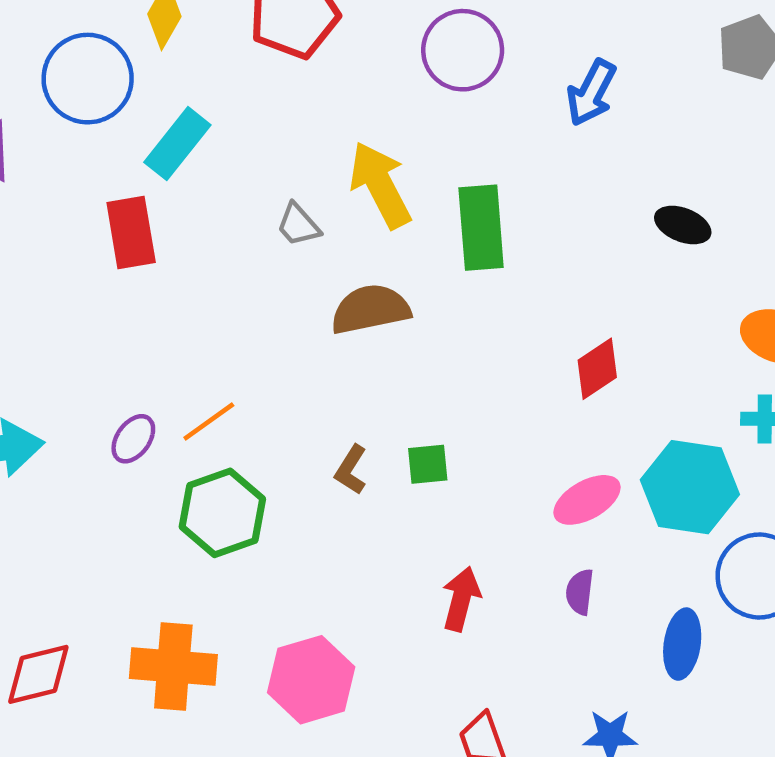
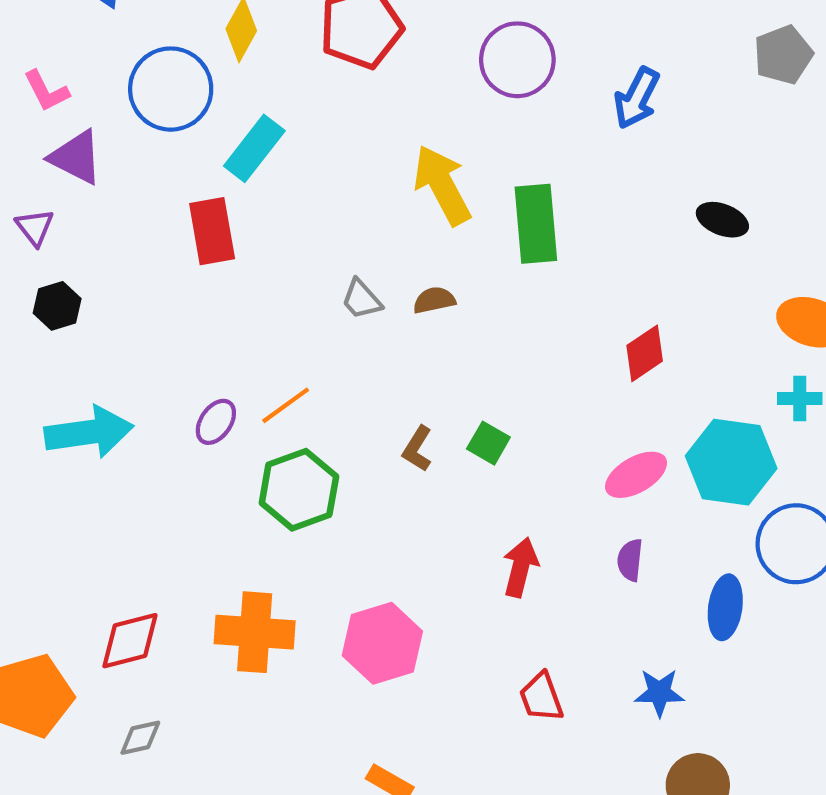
gray trapezoid: (298, 225) -> (361, 299), moved
brown semicircle: (370, 309) -> (434, 300), size x0.6
green square: (428, 464) -> (488, 443), turned 36

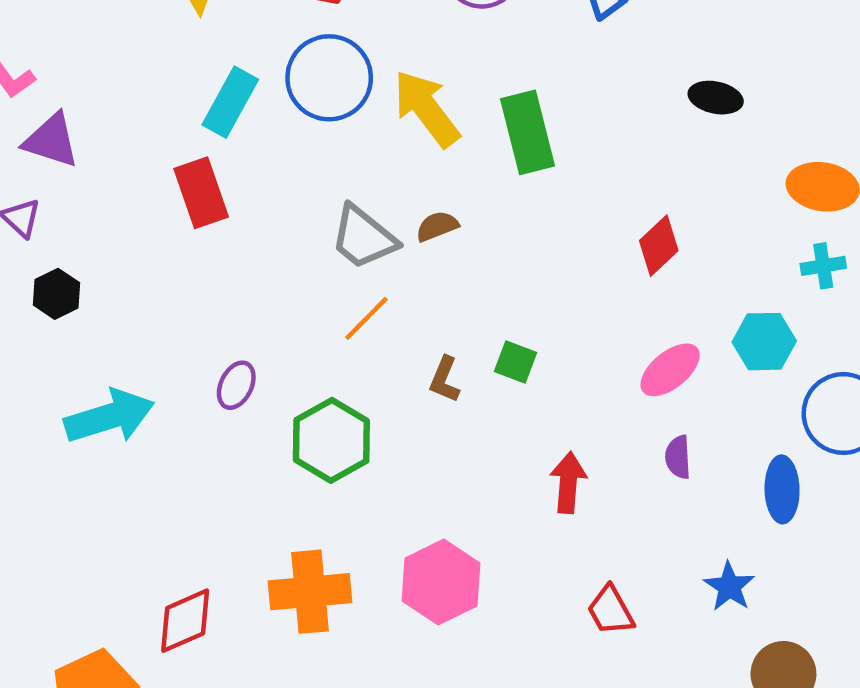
blue circle: (171, 89) -> (329, 78), moved
gray trapezoid: (361, 299) -> (363, 237), size x1.6
orange line: (286, 405) -> (366, 318), moved
cyan hexagon: (731, 462) -> (764, 342), size x0.7
blue star: (659, 693) -> (729, 587), turned -30

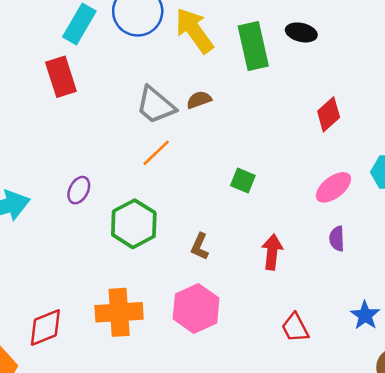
black ellipse: (716, 98) -> (301, 32), moved
brown L-shape: (445, 379) -> (200, 246), moved

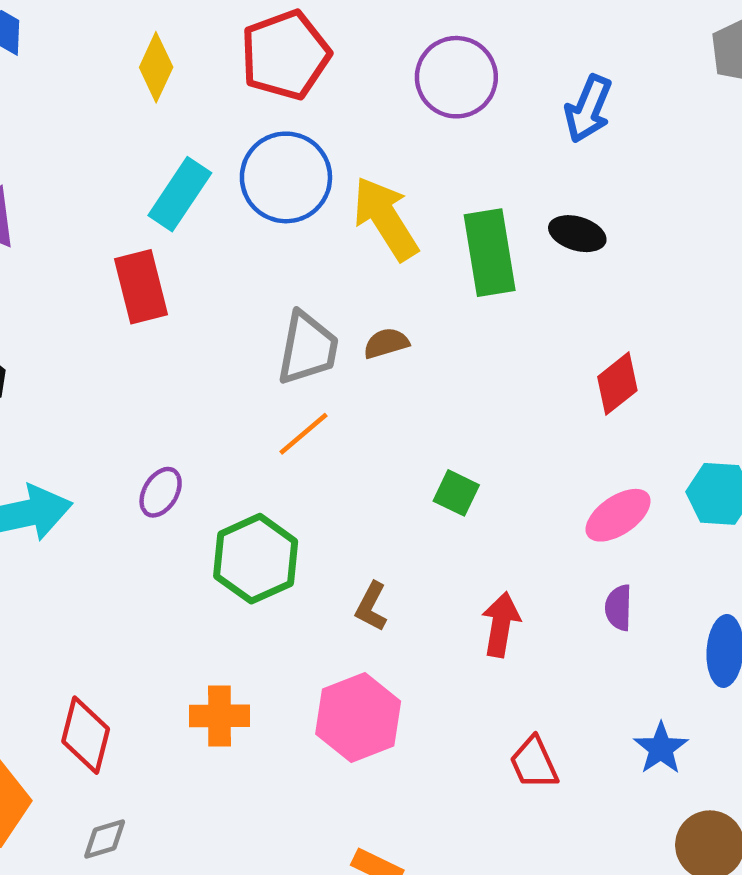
gray trapezoid: (156, 105) -> (308, 348), turned -123
orange cross: (119, 312) -> (219, 716), size x0.7
red diamond: (45, 327) -> (86, 735), turned -57

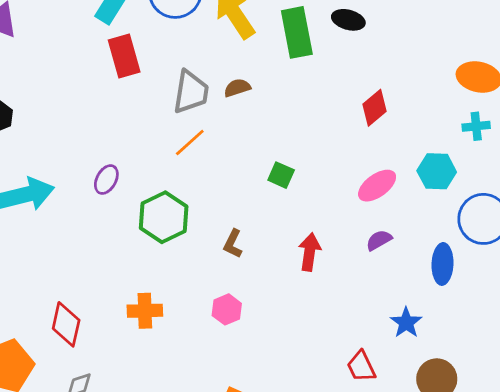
red rectangle: (141, 287) -> (124, 56), moved
purple semicircle: (619, 608) -> (379, 240), turned 60
pink hexagon: (358, 718) -> (227, 309), size x0.6
red trapezoid: (534, 763) -> (361, 366), moved

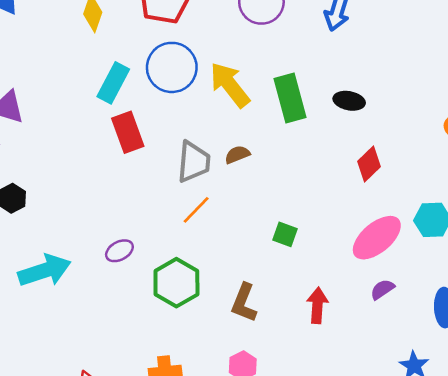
black ellipse: (348, 20) -> (349, 101), moved
purple ellipse: (106, 180) -> (119, 251), turned 36
pink ellipse: (377, 186) -> (377, 238), size x1.4
brown L-shape: (233, 244) -> (244, 303), size x1.4

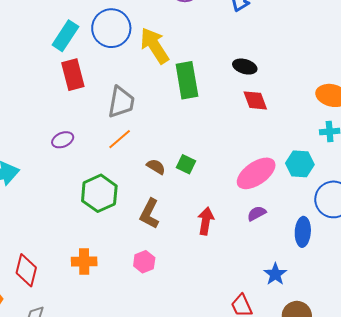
green rectangle: (290, 98) -> (187, 80), moved
brown semicircle: (237, 155) -> (156, 167), moved, turned 48
red diamond: (369, 164) -> (255, 100), moved, turned -72
purple ellipse: (119, 251) -> (63, 140), moved

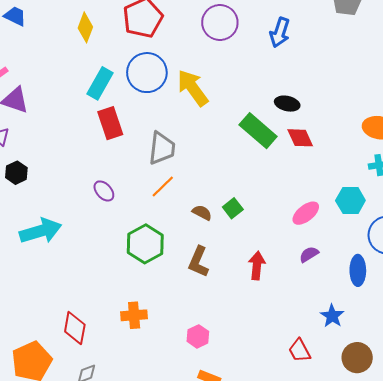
green rectangle: (187, 80) -> (258, 131), moved, turned -36
purple ellipse: (63, 140) -> (104, 191), turned 75
green square: (186, 164) -> (233, 208), turned 30
pink ellipse: (256, 173) -> (306, 213), size x0.7
pink hexagon: (144, 262) -> (198, 336), moved

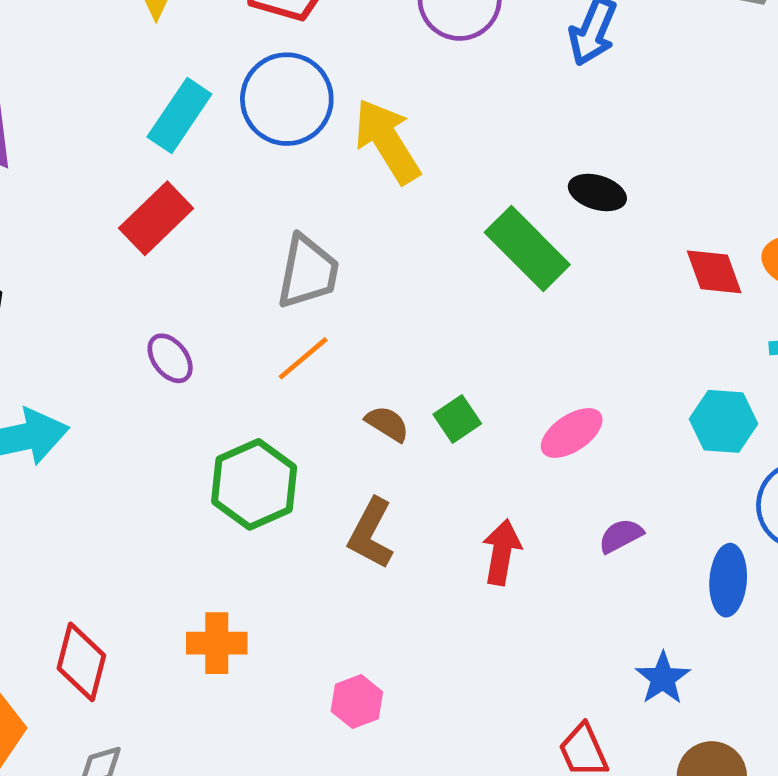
red rectangle: (110, 123) -> (156, 218), moved, turned 60
red diamond: (300, 138) -> (714, 272), moved
pink ellipse: (306, 213) -> (572, 433), moved

